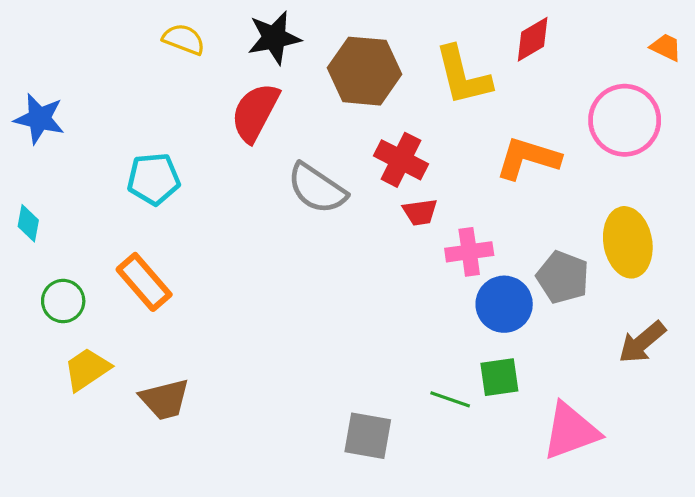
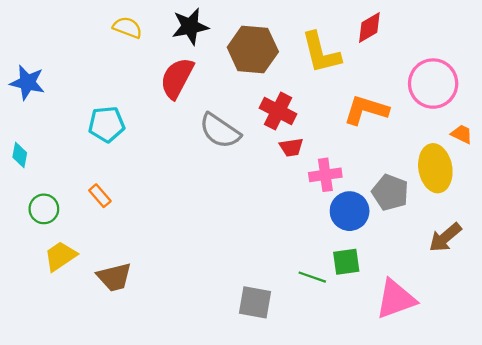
orange trapezoid: (666, 47) -> (462, 134), moved
orange rectangle: (144, 282) -> (100, 196), size x0.6

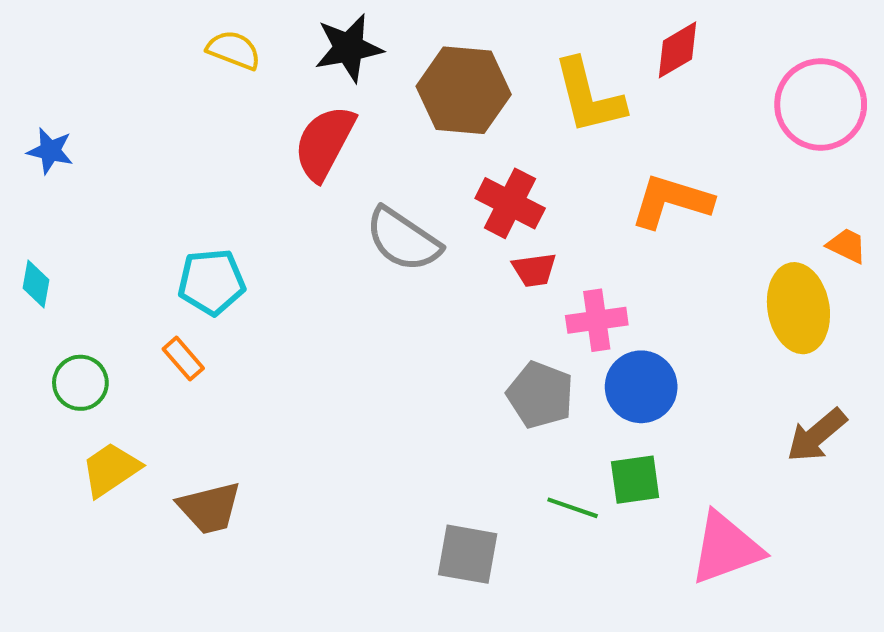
blue star: (27, 82) -> (50, 151), size x0.7
pink circle: (433, 84) -> (821, 104), moved
cyan pentagon: (107, 124) -> (212, 282), moved
gray pentagon: (390, 192) -> (540, 395), moved

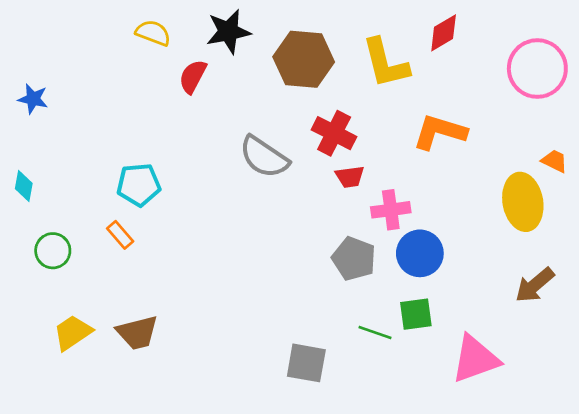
red semicircle: (324, 143) -> (193, 76), moved, size x0.7
yellow trapezoid: (111, 470) -> (73, 333), moved

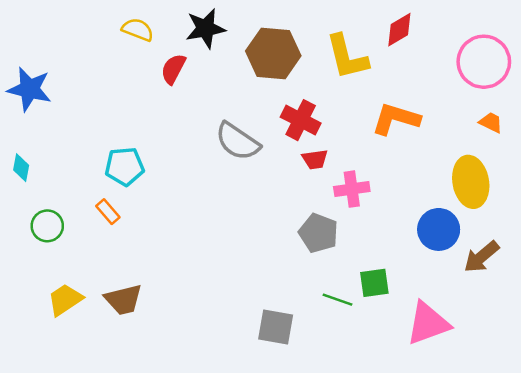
blue star: (33, 99) -> (29, 89), size x1.6
orange trapezoid: (555, 161) -> (491, 122), moved
blue circle: (420, 253) -> (439, 229), moved

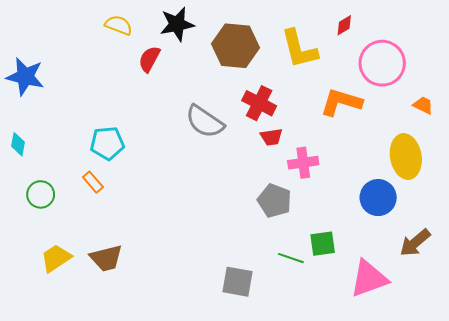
red diamond: (399, 30) -> (344, 25), size x0.7
pink circle: (484, 62) -> (382, 63), moved
brown arrow: (481, 257) -> (415, 243), moved

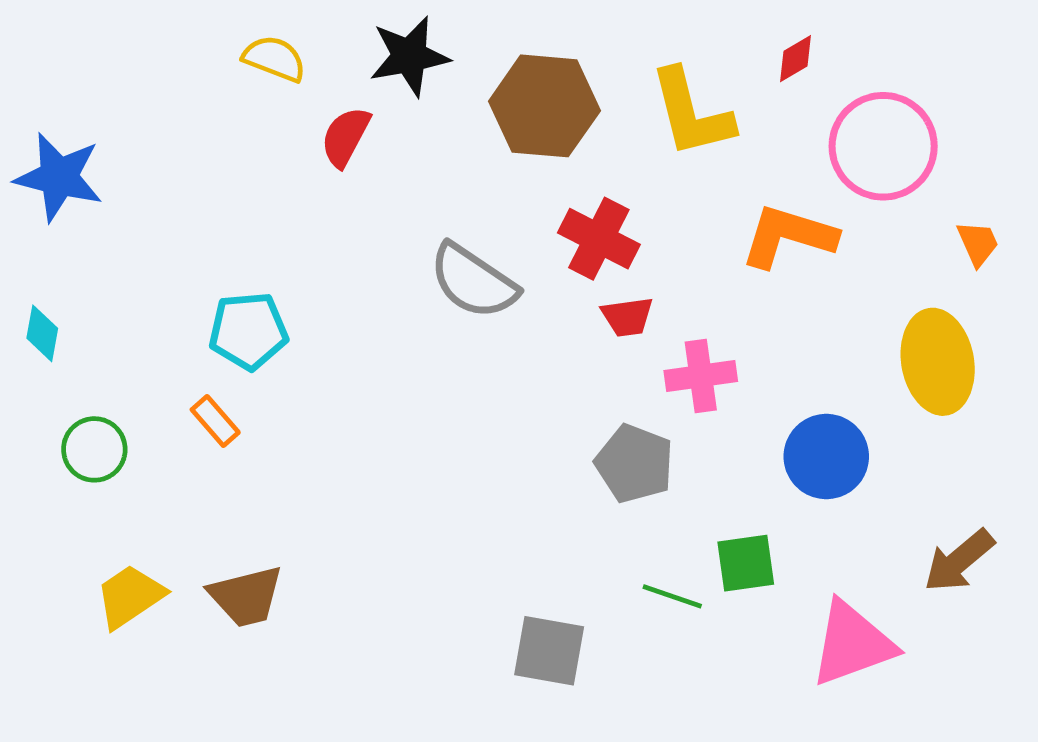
orange trapezoid: (423, 105) -> (978, 243), turned 40
blue circle: (378, 198) -> (826, 457), moved

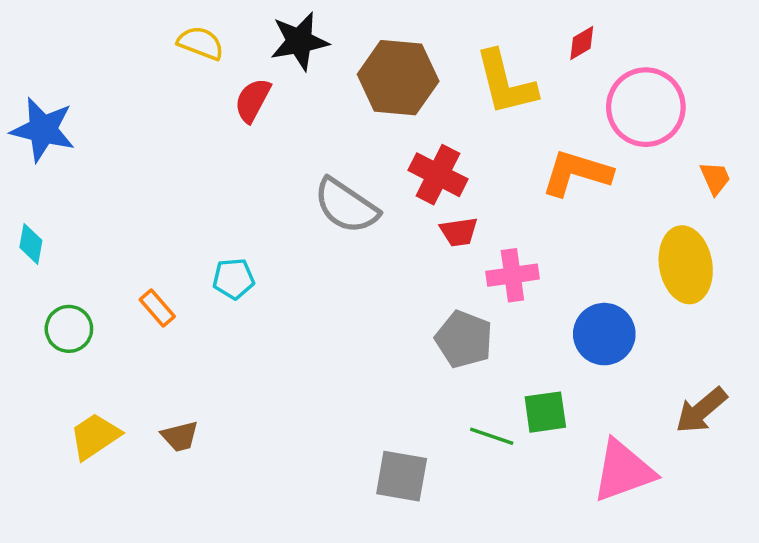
cyan pentagon: (248, 331) -> (234, 279), moved, size x0.7
brown trapezoid: (246, 596) -> (180, 436), size x0.7

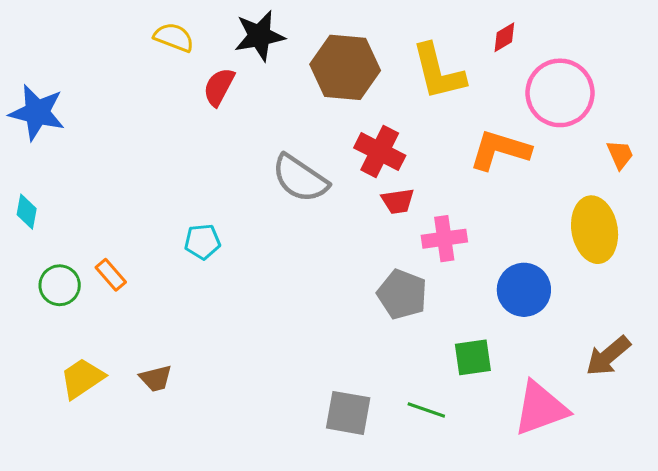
orange rectangle: (157, 308) -> (111, 275), moved
green line: (492, 436) -> (426, 410), moved

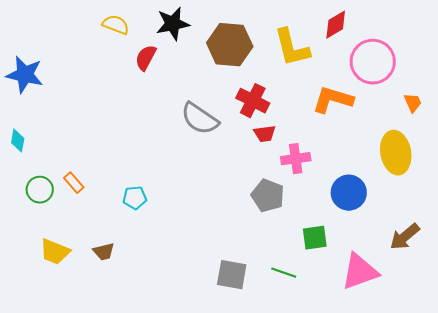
red diamond: (504, 37) -> (336, 25), size x1.4
cyan pentagon: (202, 242) -> (135, 198), moved
yellow trapezoid: (82, 378) -> (55, 252), turned -124

